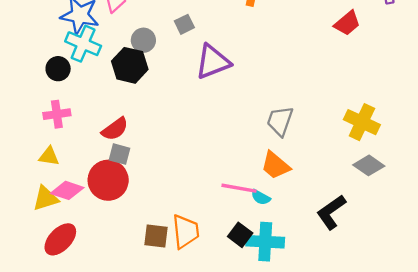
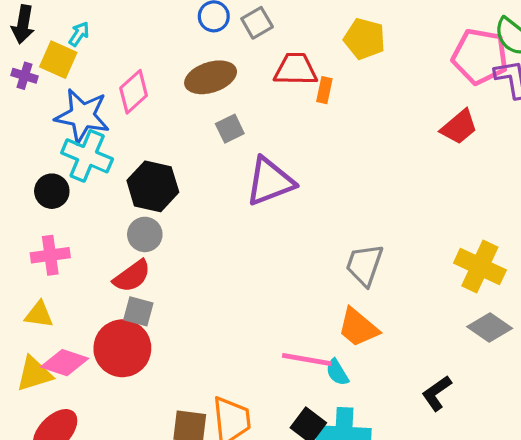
gray circle: (143, 40) -> (145, 234), moved
cyan semicircle: (261, 197) -> (337, 372), turned 30
black L-shape: (331, 212) -> (437, 393), size x0.7

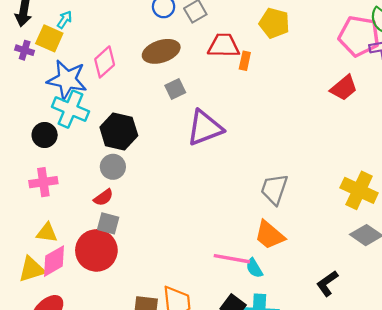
red semicircle: (132, 276) -> (103, 197), size x0.7
yellow triangle: (39, 315) -> (47, 233), moved
pink diamond: (65, 363) -> (54, 261), turned -48

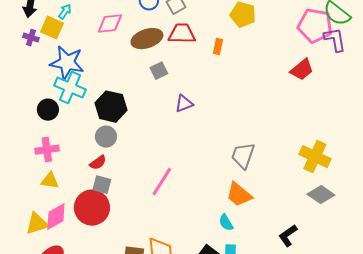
red trapezoid: (224, 45) -> (182, 34), moved
pink diamond: (105, 62) -> (110, 24), moved, turned 36
purple triangle: (205, 128) -> (184, 104), size x0.6
yellow triangle: (47, 233) -> (50, 181), moved
pink line: (232, 259) -> (162, 182), moved, turned -68

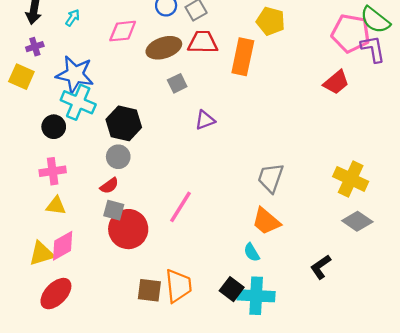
yellow square: (52, 28) -> (21, 77), moved
purple cross: (31, 38) -> (35, 47), turned -35
orange rectangle: (218, 47) -> (243, 57), size x2.0
red circle: (92, 208) -> (128, 229), moved

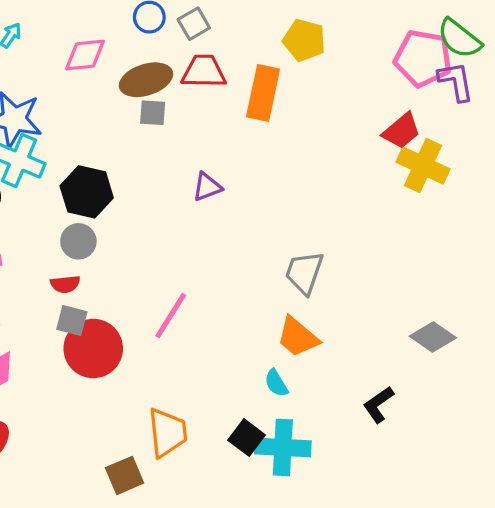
gray square: (177, 83) -> (153, 113), moved, turned 30
yellow cross: (351, 179) -> (423, 165), moved
red semicircle: (109, 186) -> (65, 284), turned 30
brown square: (149, 290) -> (125, 475), moved, turned -30

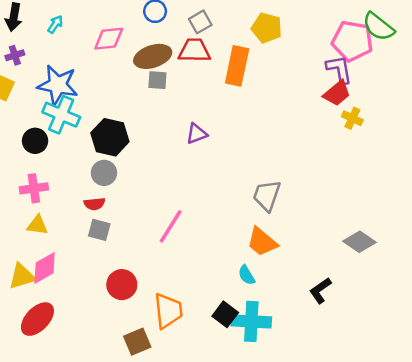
gray square: (194, 24) -> (200, 22), moved
purple L-shape: (456, 81) -> (339, 69), moved
yellow cross: (423, 165) -> (352, 118), size x0.6
red circle: (93, 348) -> (122, 285), moved, size x0.7

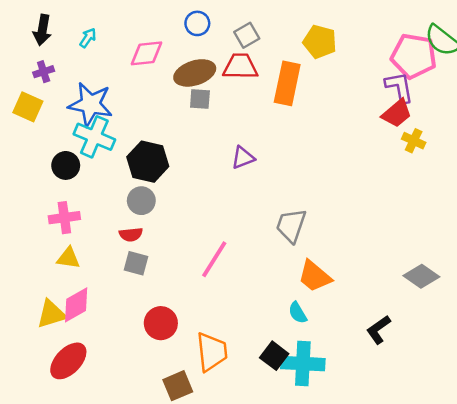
gray trapezoid: (267, 195) -> (291, 225), moved

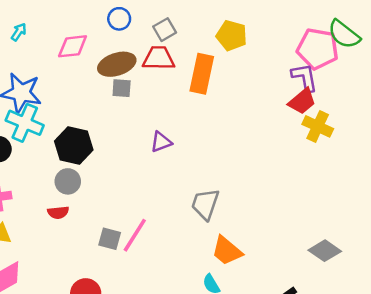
yellow cross: (414, 141) -> (318, 126), size x1.4
gray square: (136, 263) -> (110, 239), moved

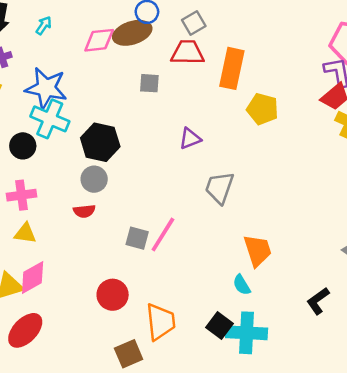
yellow pentagon: (232, 36) -> (263, 109), moved
brown ellipse: (117, 64) -> (132, 33), moved
gray trapezoid: (205, 204) -> (220, 188), moved
orange trapezoid: (227, 251) -> (258, 250), turned -148

